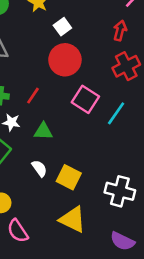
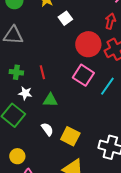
red circle: (65, 60) -> (88, 44), moved
red line: (33, 96) -> (42, 72), turned -48

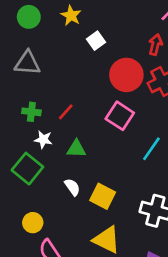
red line: (42, 72) -> (66, 112), turned 56
cyan line: (107, 86) -> (151, 149), moved

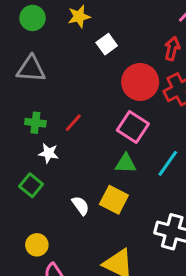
yellow star: (71, 16) -> (79, 17), turned 30
green triangle: (76, 149) -> (126, 163), moved
green square: (27, 169) -> (31, 185), size x0.7
yellow square: (103, 196) -> (114, 200), moved

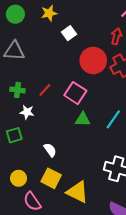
pink square: (133, 127) -> (75, 93), moved
green square: (31, 185) -> (14, 135), turned 35
yellow square: (114, 200) -> (51, 178), moved

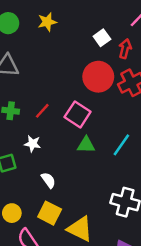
white square: (69, 33) -> (102, 38), moved
white star: (27, 112) -> (33, 144), moved

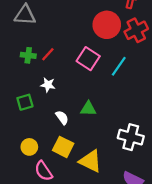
red line: (42, 111) -> (48, 54), moved
green triangle: (86, 145) -> (88, 109), moved
cyan line: (121, 145) -> (119, 66), moved

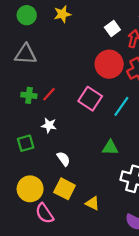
green triangle: (88, 109) -> (110, 148), moved
yellow circle: (29, 147) -> (30, 189), size x1.5
yellow triangle: (90, 161) -> (92, 203), size x0.6

